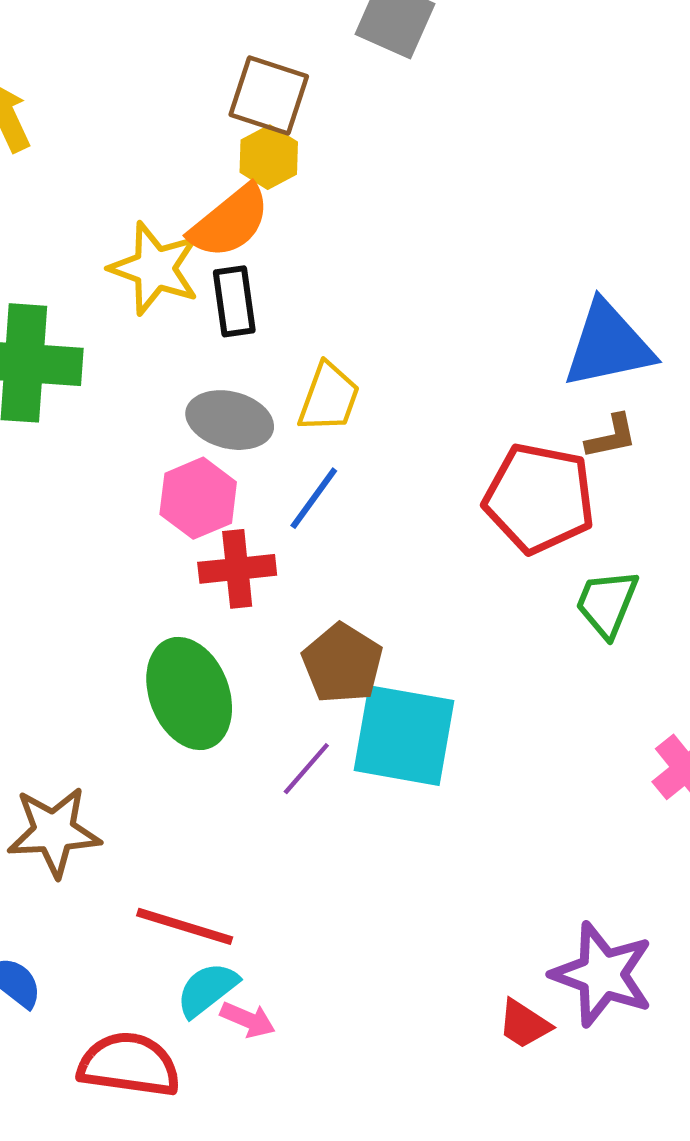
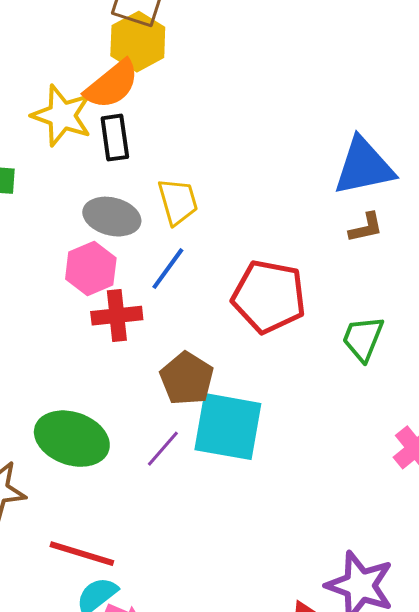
yellow hexagon: (269, 157) -> (138, 42), size x1.4
yellow trapezoid: (329, 398) -> (178, 202), turned -36
red pentagon: (539, 498) -> (269, 297), moved
green ellipse: (189, 694) -> (72, 439), moved, turned -50

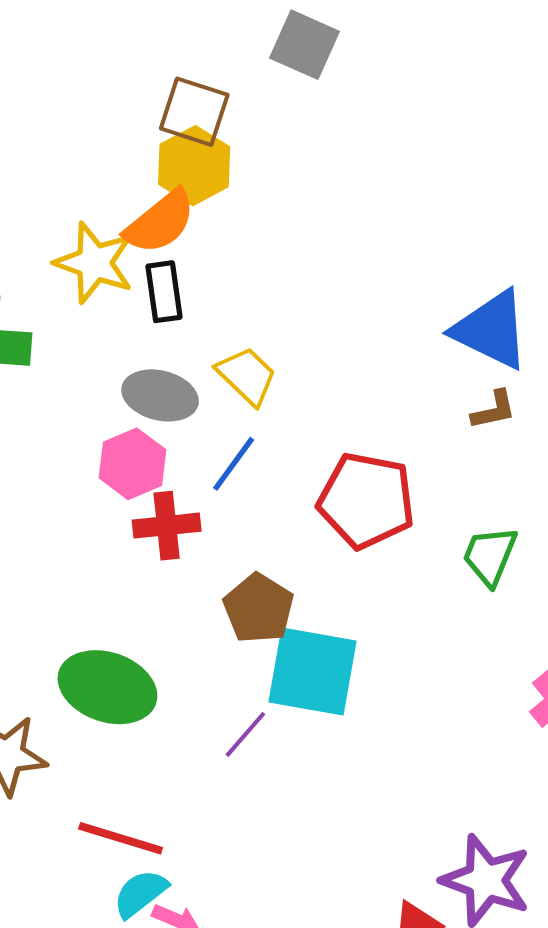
blue triangle: (364, 167) -> (491, 330), turned 38
yellow trapezoid: (178, 202) -> (247, 376), turned -30
purple line: (163, 449) -> (245, 734), moved

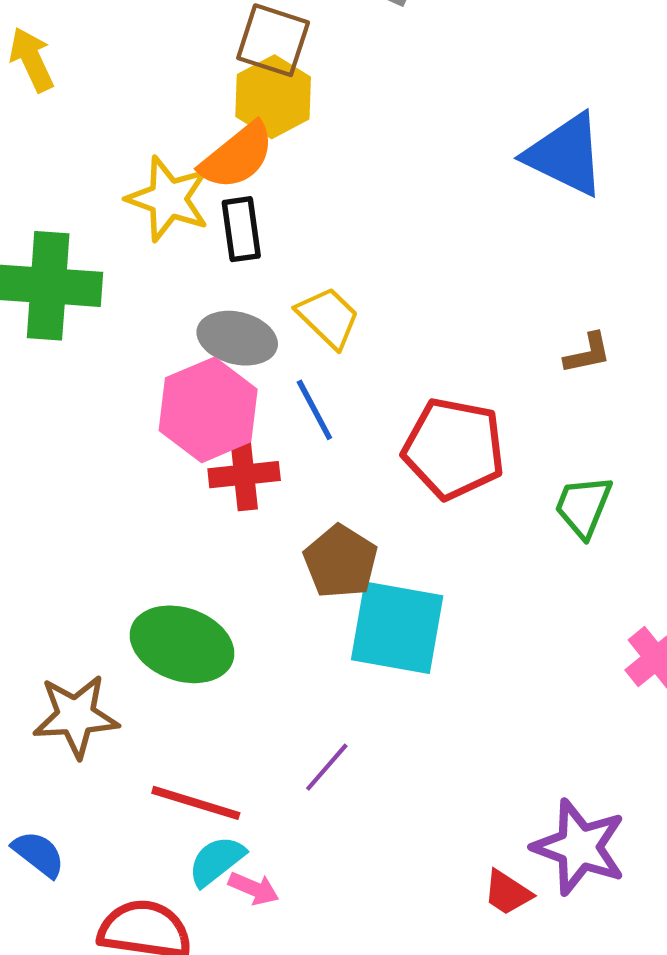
blue triangle: (491, 330) -> (565, 155), moved
pink hexagon: (132, 464) -> (208, 410), size x1.4
blue line: (234, 464) -> (314, 410), turned -64
purple line: (245, 734) -> (327, 767), moved

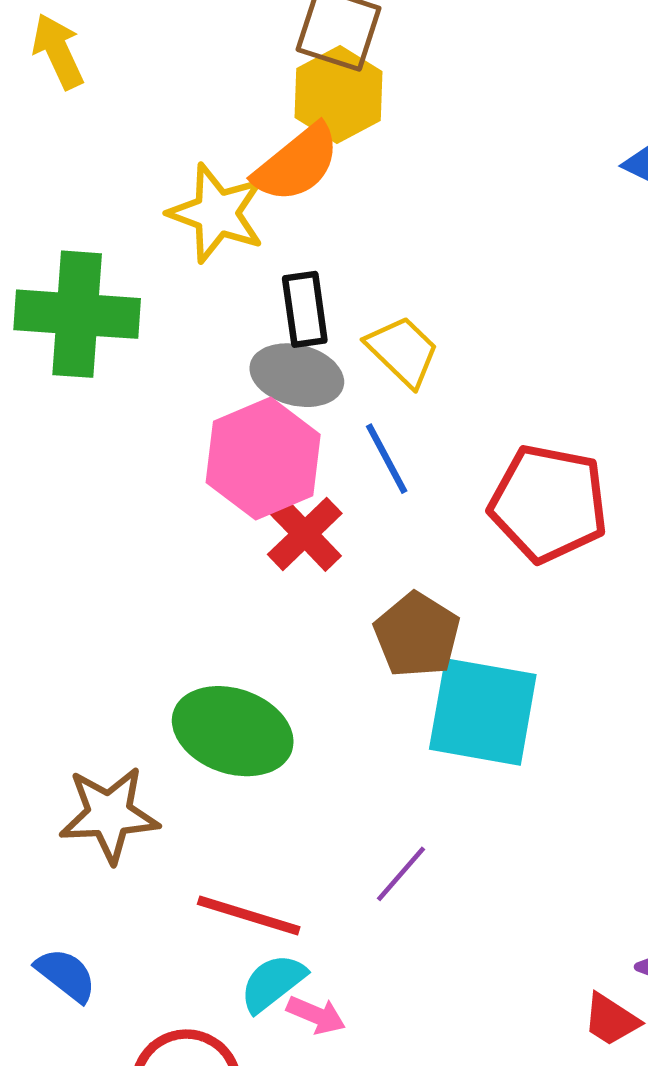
black rectangle: (241, 229) -> (305, 309), moved
red cross: (244, 475) -> (305, 534), turned -38

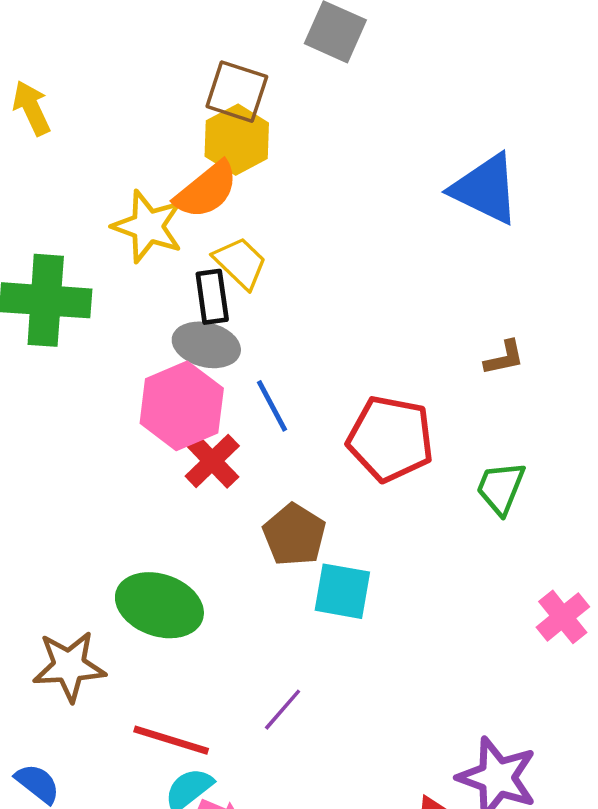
yellow trapezoid: (403, 351) -> (240, 263), moved
cyan square: (483, 712) -> (342, 591), size x0.7

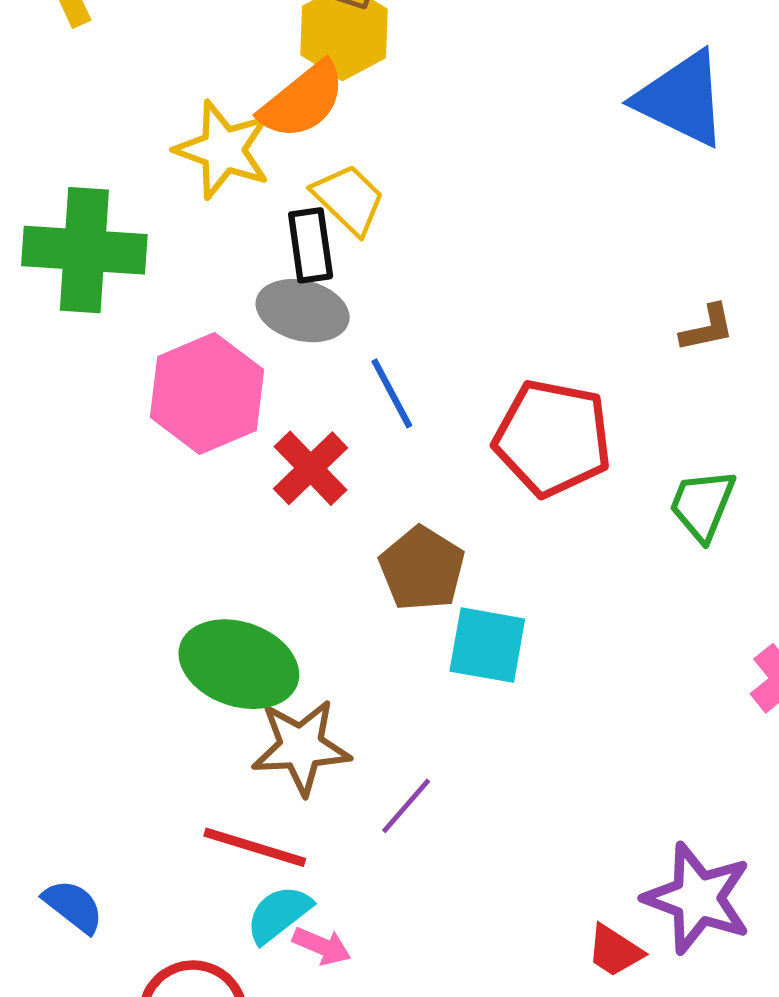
pink hexagon: (182, 406) -> (207, 393), moved
brown star: (69, 666) -> (301, 747), moved

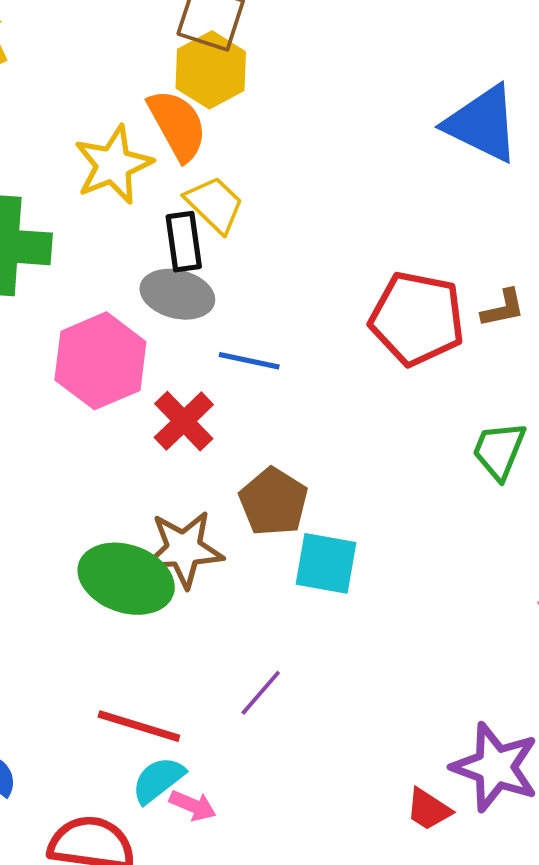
orange semicircle: (303, 100) -> (177, 125), turned -80
yellow star: (223, 150) -> (113, 165), turned 30
blue line: (392, 393) -> (249, 361), turned -50
red pentagon: (553, 438) -> (417, 319), moved
brown star: (301, 747) -> (184, 549), moved

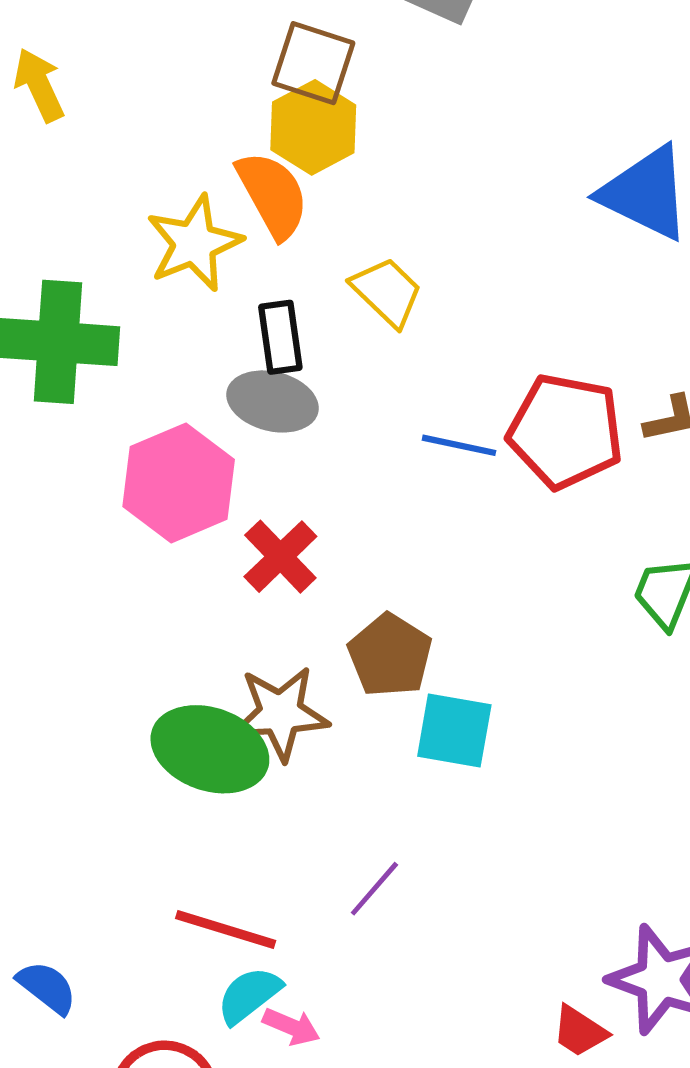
yellow trapezoid: (215, 204) -> (387, 292), moved
blue line: (249, 361) -> (459, 445), moved

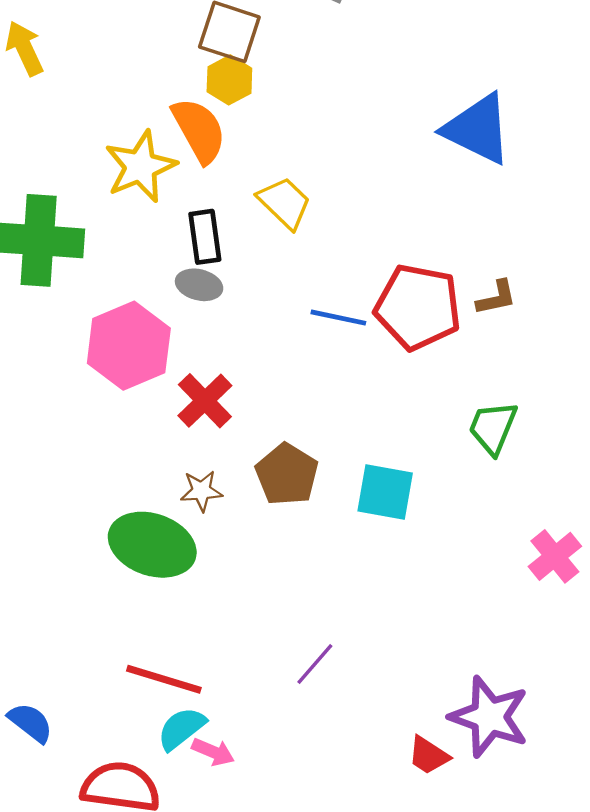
yellow hexagon: (313, 127) -> (229, 80), size x0.7
gray ellipse: (273, 401) -> (199, 285), size x0.7
brown star: (280, 713) -> (201, 491), moved, size x0.6
cyan square: (454, 730) -> (385, 492), moved
purple line: (374, 889) -> (315, 664), moved

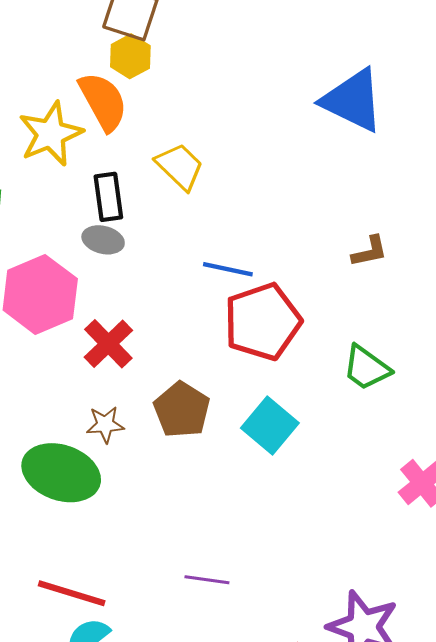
red pentagon: (418, 307) -> (263, 322), moved, turned -30
green trapezoid: (493, 428) -> (366, 368), turned -76
cyan square: (385, 492) -> (270, 426), turned 30
purple line: (315, 664) -> (207, 580), turned 57

